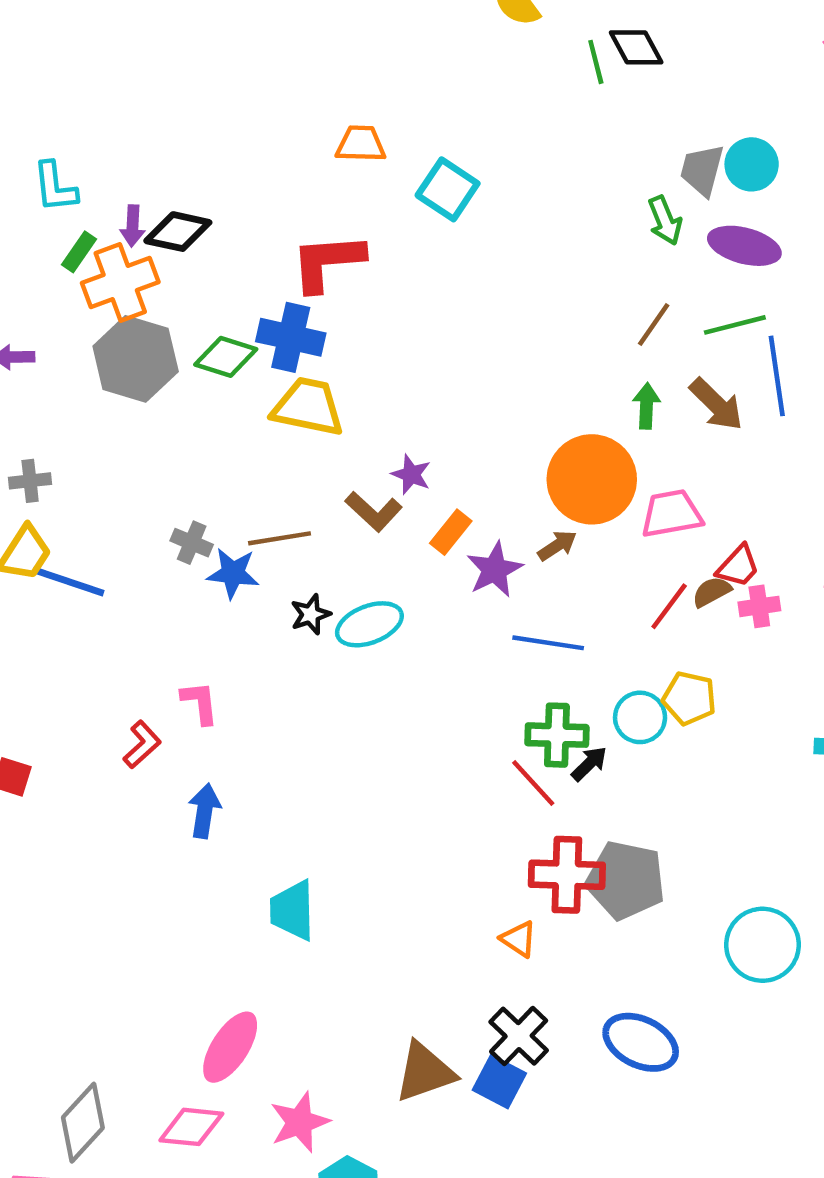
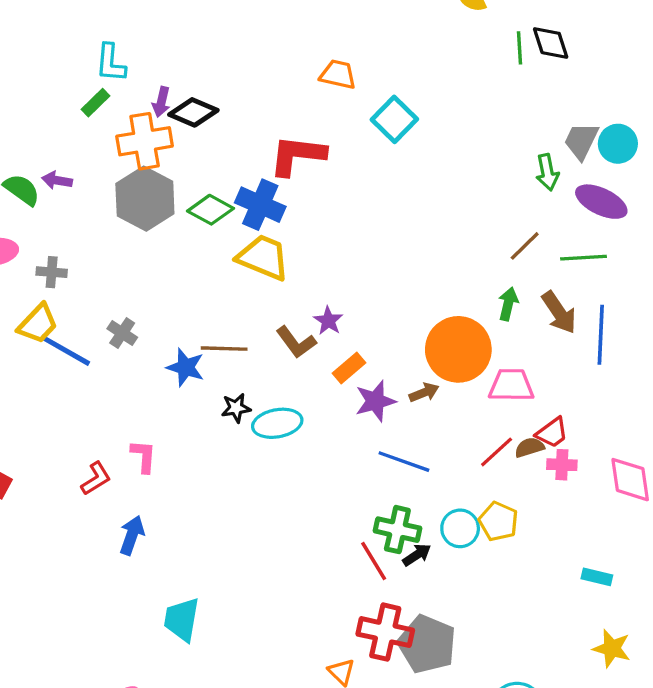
green rectangle: (79, 252) -> (95, 103), moved
blue line: (777, 376) -> (601, 335), moved
gray cross: (192, 543) -> (122, 333), moved

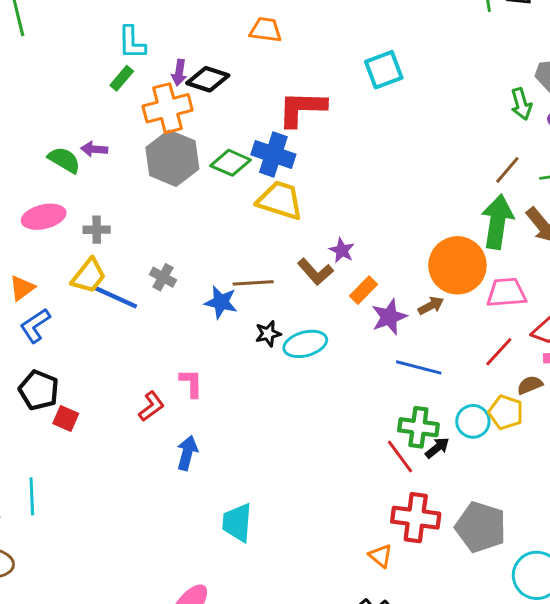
orange trapezoid: (338, 74) -> (266, 30), moved
cyan square: (394, 119) -> (384, 70), turned 30
green arrow: (508, 304) -> (497, 222), size x1.8
brown semicircle: (529, 447) -> (530, 385), moved
gray pentagon: (427, 644) -> (481, 527), moved

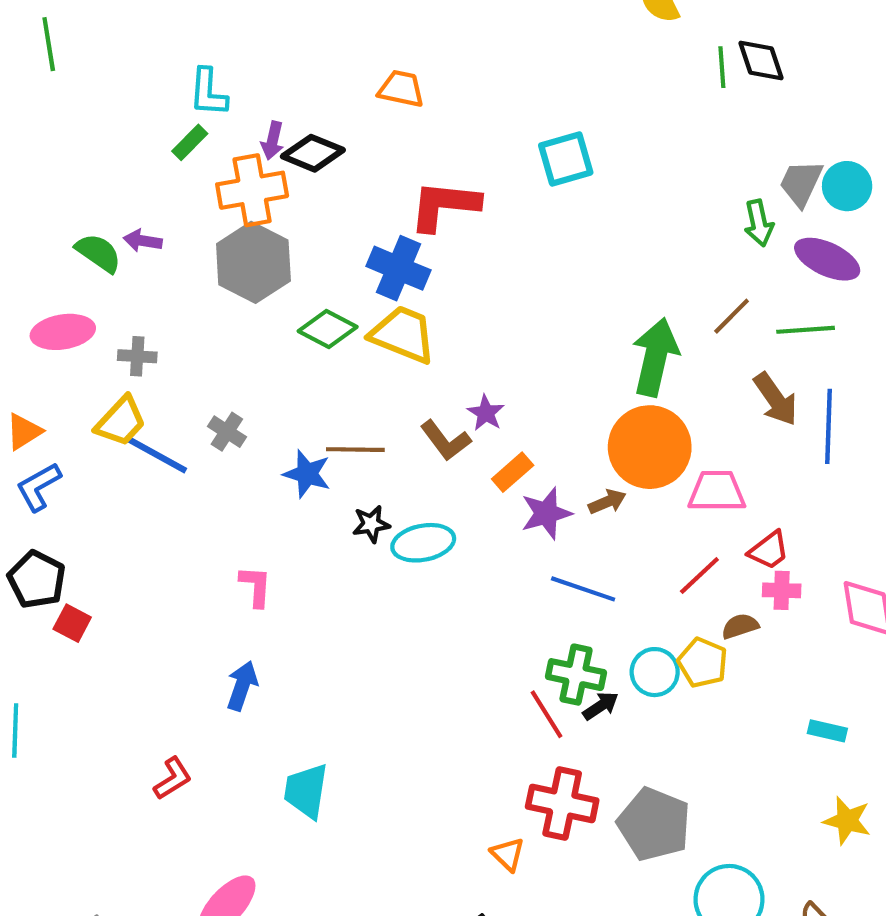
green diamond: (230, 163) -> (328, 329), moved
green arrow: (497, 222) -> (655, 357), moved
red L-shape: (151, 406) -> (173, 778), moved

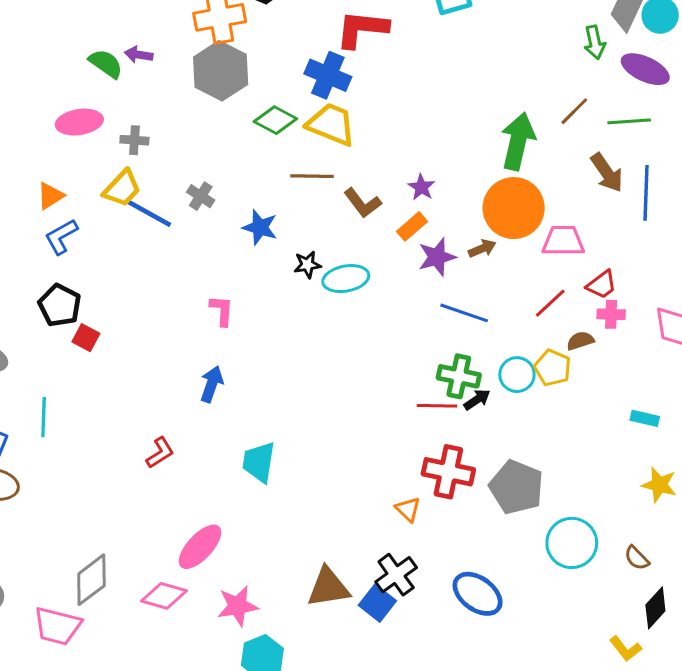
purple star: (486, 413) -> (421, 187), moved
brown line: (355, 450) -> (312, 176), moved
red line: (546, 714) -> (437, 406), turned -57

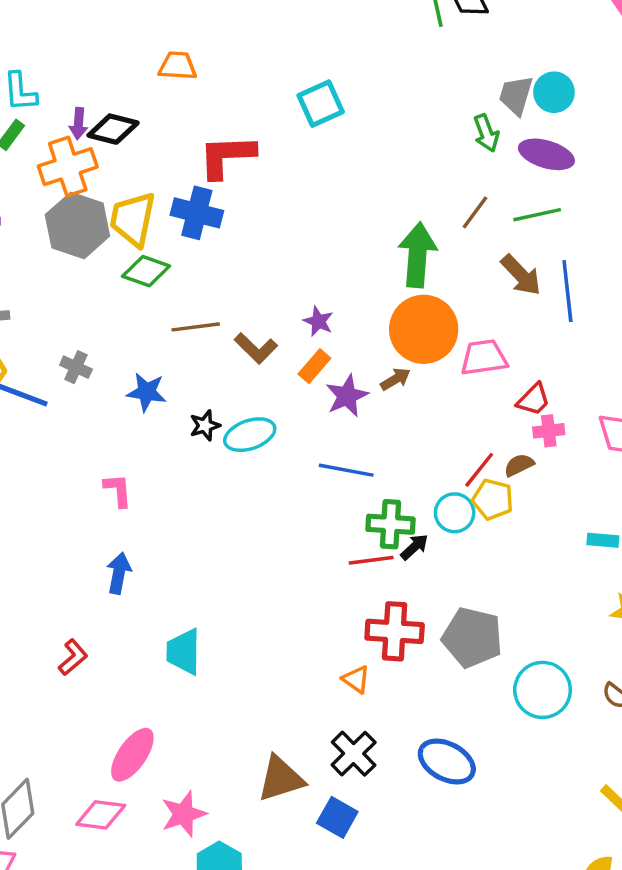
yellow trapezoid: (331, 124) -> (133, 219), moved, turned -92
red line: (550, 303) -> (479, 470), moved
blue line: (464, 313) -> (346, 470), moved
blue square: (377, 603) -> (337, 817), moved

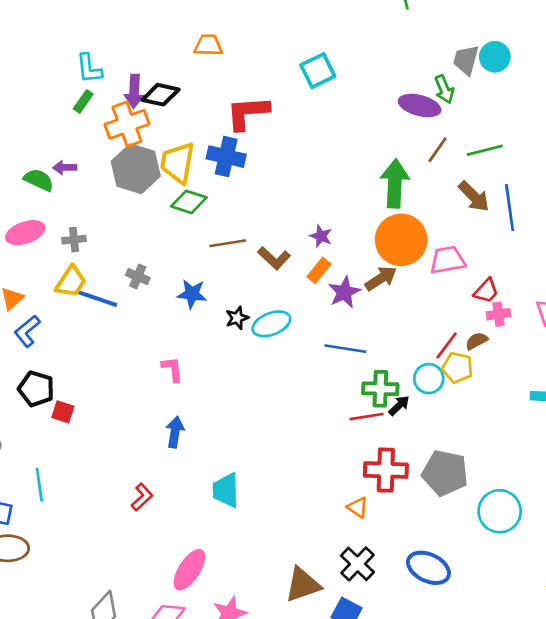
purple arrow: (79, 124) -> (134, 91), size x1.4
purple ellipse: (546, 154) -> (420, 106), moved
brown arrow: (395, 379) -> (381, 278), size x1.4

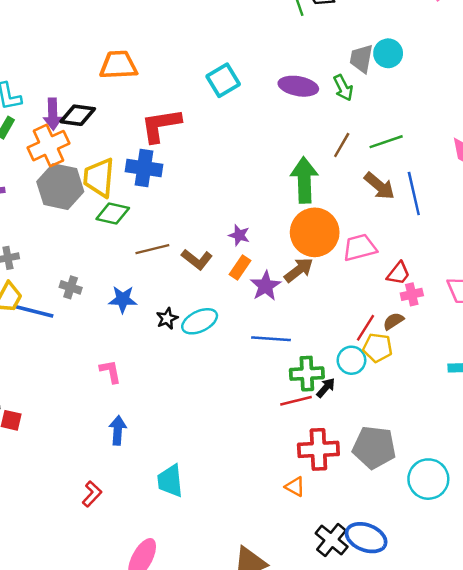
orange trapezoid: (208, 45) -> (118, 65), size x1.4
purple ellipse: (420, 106) -> (298, 86), moved
black cross: (357, 564) -> (332, 540), moved

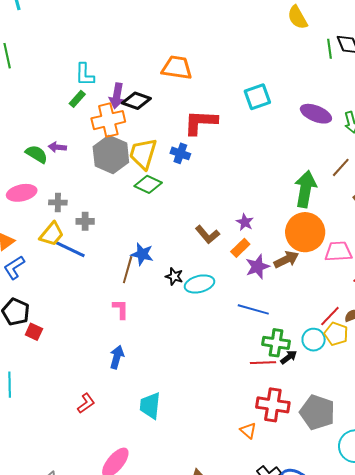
blue cross: (144, 168) -> (180, 153), size x0.7
brown line: (152, 249) -> (128, 270), moved, turned -72
gray cross: (71, 287) -> (85, 221), moved, turned -30
black star: (167, 318) -> (174, 276), turned 30

